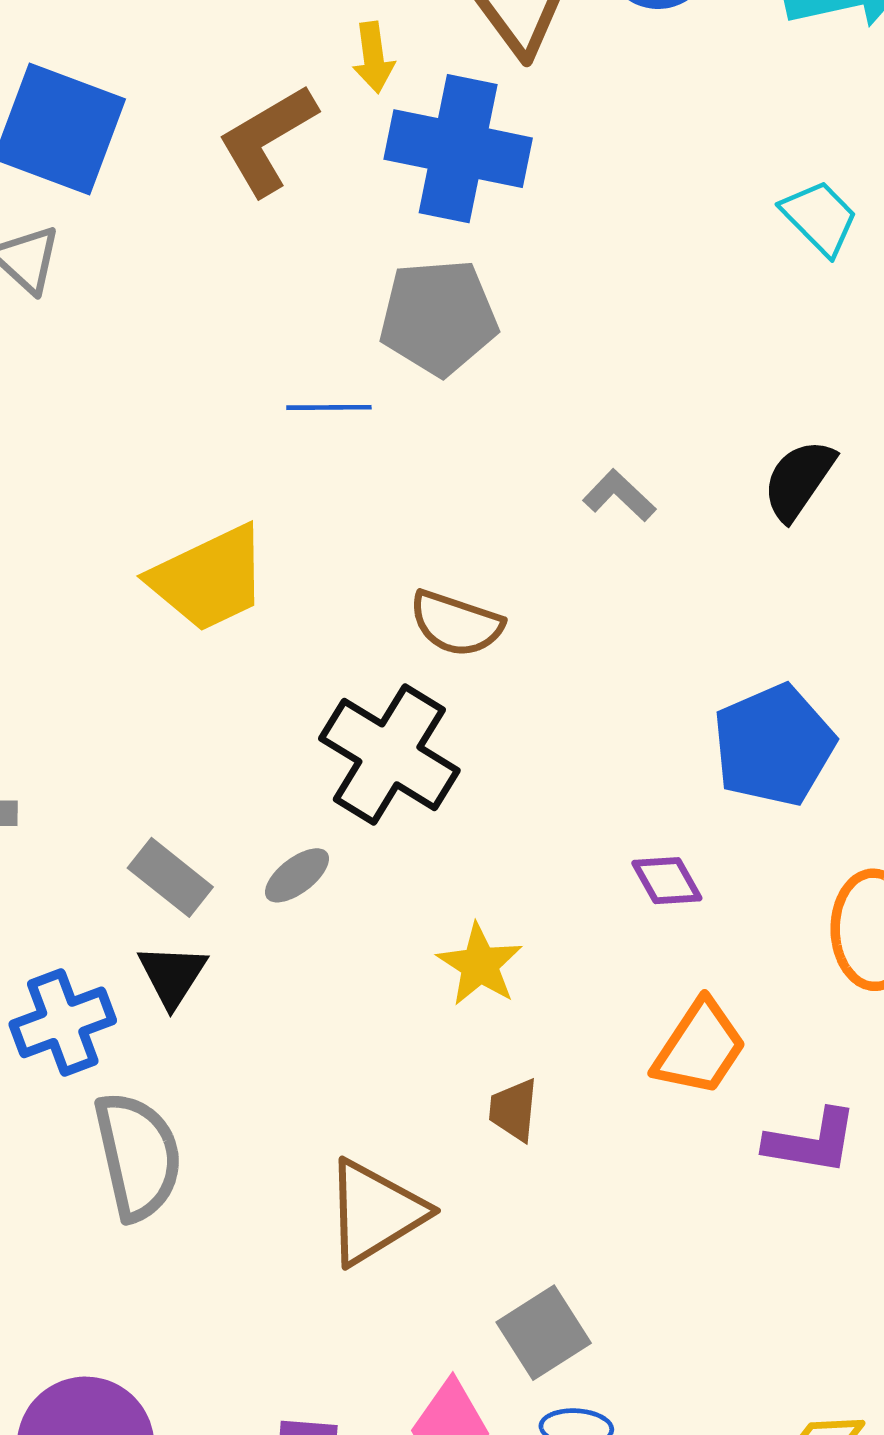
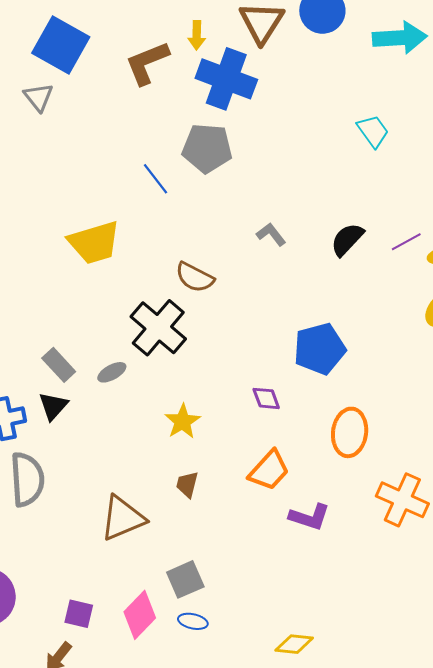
blue line: (329, 407) -> (155, 179), turned 44

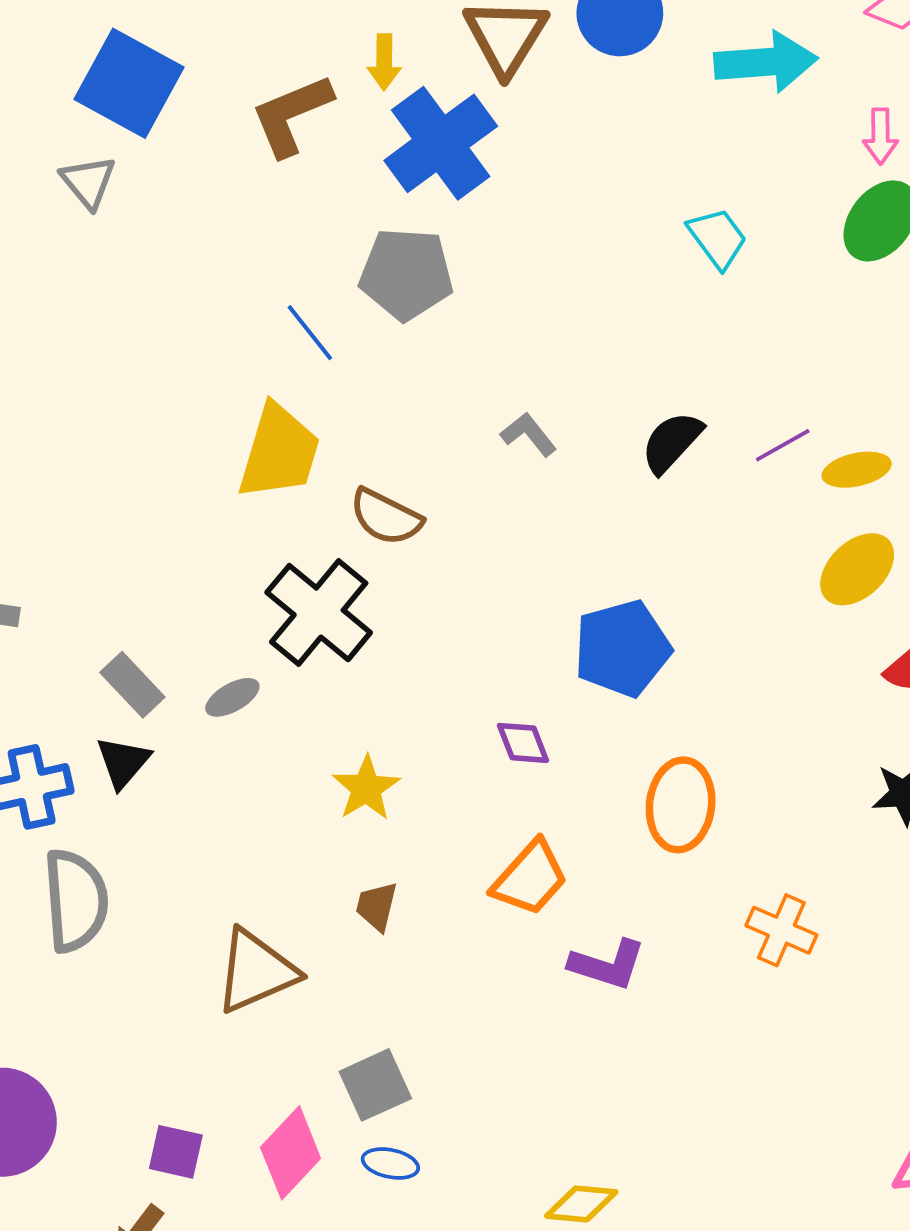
blue cross: (226, 79) -> (441, 143), turned 34
yellow trapezoid: (94, 243) -> (279, 452), moved, turned -56
orange cross: (402, 500) -> (781, 930), size x0.7

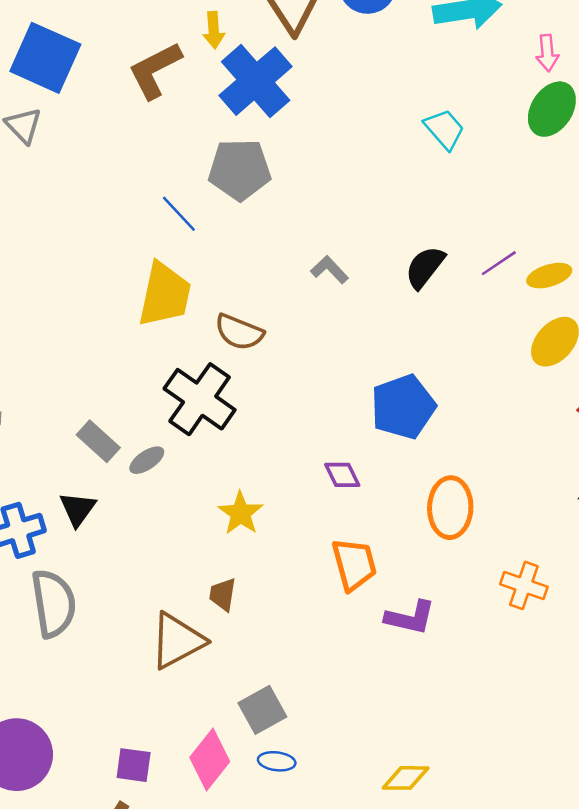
gray rectangle: (132, 685) -> (98, 441), moved
orange trapezoid: (530, 878) -> (354, 564), turned -52
brown trapezoid: (377, 906) -> (223, 594), moved

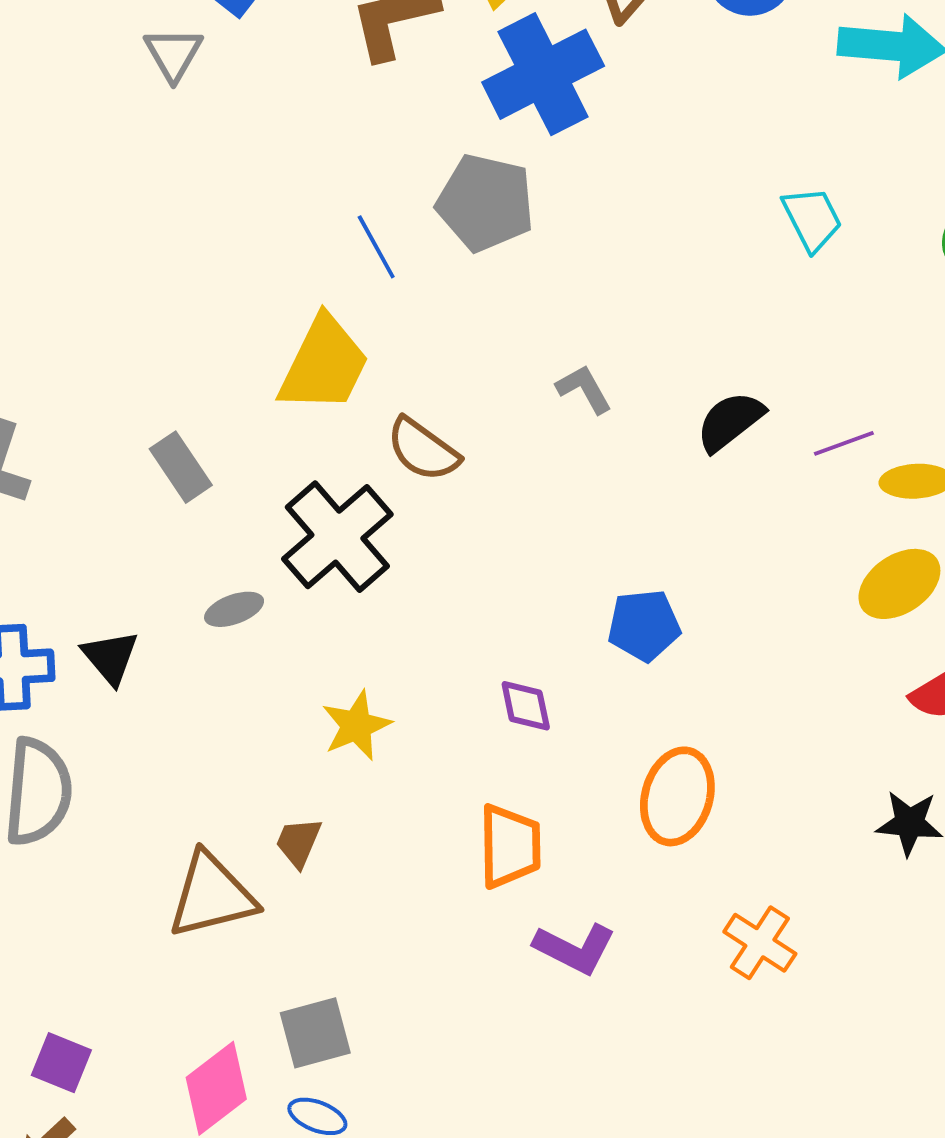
blue pentagon: (403, 407) -> (644, 625), size x0.7
gray rectangle: (98, 441) -> (181, 467), moved
black triangle: (78, 509) -> (110, 657), turned -30
purple square: (134, 765) -> (61, 1063), moved

